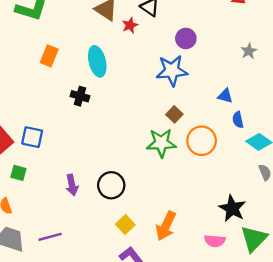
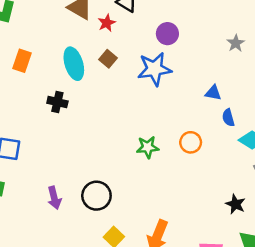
brown square: (174, 114) -> (108, 59), moved
orange circle: (202, 141) -> (191, 142), size x0.7
green star: (161, 143) -> (148, 147), size x0.7
black star: (232, 208) -> (235, 204), moved, size x0.7

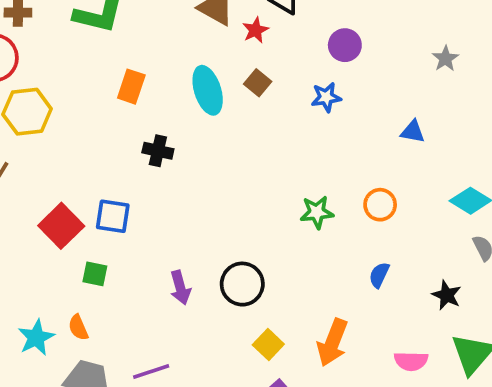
blue star: (154, 69) -> (326, 97), size x0.6
black cross: (57, 102) -> (158, 151), moved
blue semicircle: (228, 118) -> (379, 275), moved, turned 42

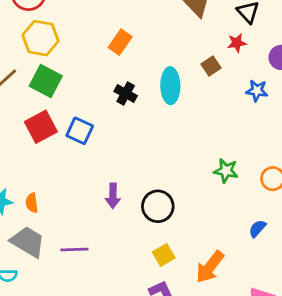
red star: (255, 30) -> (237, 43), moved
cyan ellipse: (208, 90) -> (170, 86), moved
green square: (95, 274) -> (46, 81), moved, size x1.6

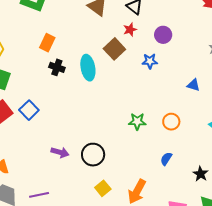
brown square: (211, 66) -> (114, 49), size x1.5
black cross: (126, 94) -> (57, 67), moved
blue square: (80, 131) -> (29, 110), turned 30
purple arrow: (113, 196) -> (60, 152), turned -66

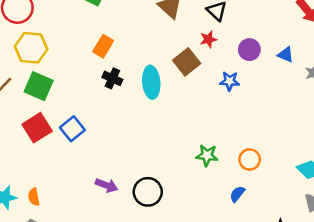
blue triangle: (193, 85) -> (286, 55), moved
blue semicircle: (166, 159) -> (237, 194), moved

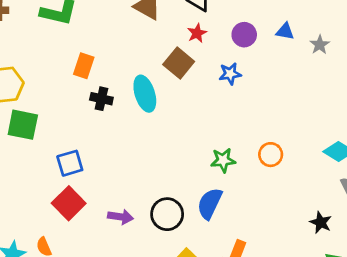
red square: (37, 128) -> (69, 203), moved
blue square: (72, 129) -> (70, 163), turned 35
blue semicircle: (237, 194) -> (210, 204), moved, size x1.6

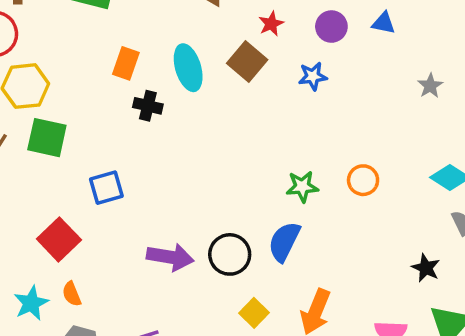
gray star: (320, 45) -> (430, 86), moved
cyan ellipse: (145, 94) -> (188, 68), moved
red square: (69, 203) -> (59, 239), moved
purple arrow: (121, 217) -> (170, 257), size x1.4

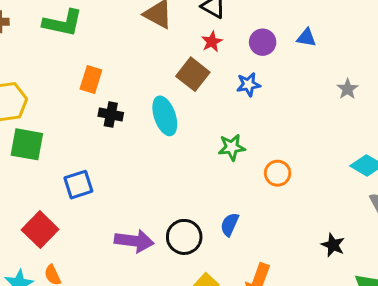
cyan ellipse: (188, 68) -> (165, 116), moved
orange circle: (363, 180) -> (278, 173), moved
green star: (302, 187) -> (232, 147), moved
blue semicircle: (284, 242) -> (230, 224), size x0.7
black star: (426, 268) -> (333, 245), moved

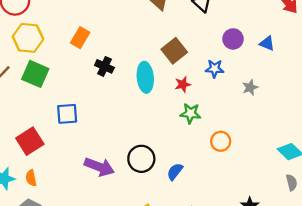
red star: (212, 42) -> (183, 84), moved
orange rectangle: (91, 79) -> (80, 38), moved
gray star: (347, 89) -> (250, 87), moved
black circle: (184, 237) -> (141, 159), moved

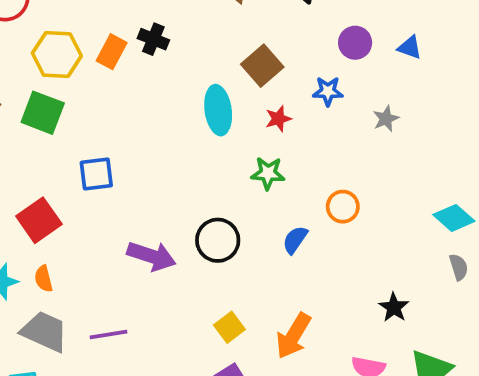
yellow hexagon: (28, 38) -> (57, 54), moved
black cross: (104, 66) -> (153, 39), moved
green star: (190, 113) -> (268, 173), moved
blue semicircle: (175, 172) -> (295, 240), moved

